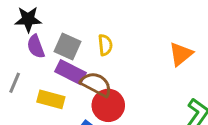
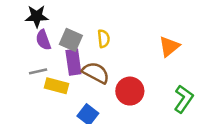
purple rectangle: (70, 72) -> (73, 62), turned 55
gray line: (15, 83) -> (38, 71), moved, turned 54
red circle: (108, 105) -> (130, 91), moved

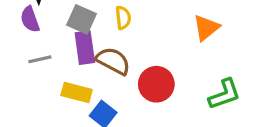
purple semicircle: (43, 40) -> (30, 19), moved
yellow rectangle: (56, 86) -> (77, 93), moved
green L-shape: (184, 99) -> (225, 94), turned 36

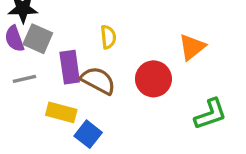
gray square: (82, 19) -> (38, 39), moved
red circle: (156, 84) -> (153, 79), moved

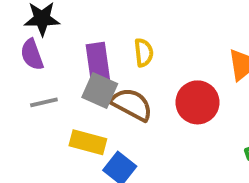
gray square: (38, 39) -> (100, 90), moved
purple rectangle: (70, 67) -> (98, 63), moved

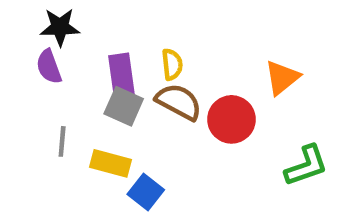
gray line: (44, 102) -> (62, 141), moved, turned -72
brown semicircle: (132, 104) -> (179, 102), moved

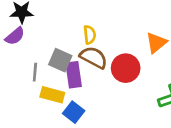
purple semicircle: (49, 67) -> (15, 36), turned -110
purple rectangle: (121, 75) -> (74, 75), moved
gray line: (62, 141) -> (35, 72), moved

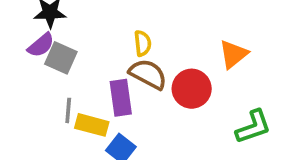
gray square: (60, 60) -> (61, 58), moved
gray line: (35, 72) -> (68, 110), moved

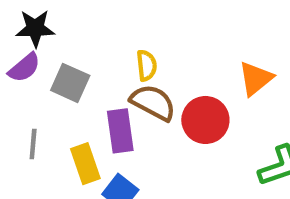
gray square: (61, 58) -> (70, 83), moved
gray line: (68, 110) -> (33, 144), moved
yellow rectangle: (92, 125) -> (85, 164), turned 56

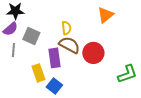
orange triangle: (256, 79) -> (105, 15), moved
gray line: (33, 144) -> (13, 50), moved

